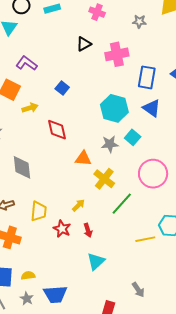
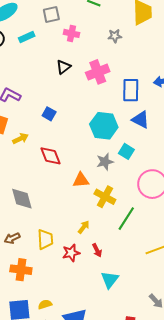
red star: (62, 229) -> (71, 253), turned -30

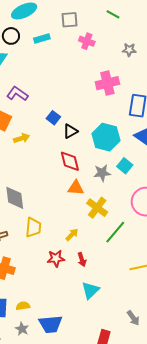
black triangle: (63, 67) -> (70, 131), moved
red diamond: (50, 156) -> (70, 161), moved
yellow trapezoid: (45, 239) -> (33, 227), moved

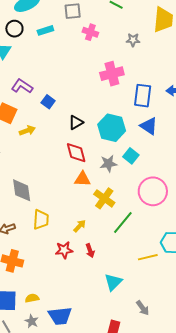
blue square: (53, 118) -> (48, 102), moved
cyan triangle: (90, 290) -> (113, 282), moved

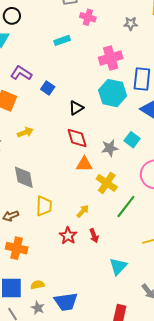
cyan rectangle: (45, 30) -> (62, 40), moved
cyan hexagon: (112, 128) -> (113, 93), moved
yellow arrow: (27, 131) -> (25, 132), moved
red star: (64, 250) -> (68, 236), turned -30

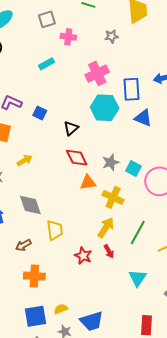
cyan square: (132, 140) -> (134, 169), moved
green line: (126, 207) -> (138, 233), moved
yellow arrow: (83, 211) -> (106, 228), moved, size x1.5

